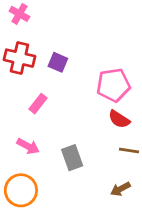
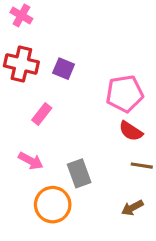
orange circle: (21, 190) -> (53, 205), moved

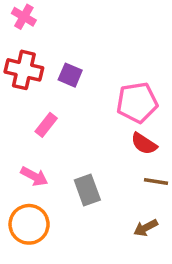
orange circle: (53, 205) -> (29, 224), moved

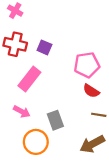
pink rectangle: (46, 125) -> (29, 79), size x1.6
orange circle: (29, 224) -> (36, 142), moved
brown arrow: (146, 228) -> (92, 144), size x1.6

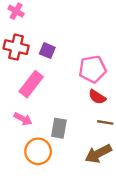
gray rectangle: (55, 120) -> (59, 128), turned 30

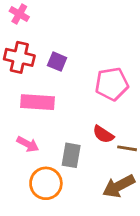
pink rectangle: (31, 84) -> (38, 102), turned 56
red semicircle: (97, 97) -> (103, 134), moved

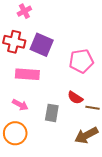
pink cross: (19, 14) -> (24, 11), moved, turned 32
purple square: (57, 62) -> (42, 45), size x1.6
orange circle: (46, 183) -> (15, 133), moved

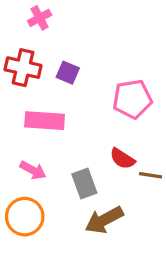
purple square: (42, 45) -> (68, 73), size x0.6
gray rectangle: (52, 113) -> (84, 183), turned -30
brown arrow: (86, 135) -> (104, 220), moved

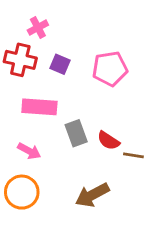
pink cross: (40, 18) -> (38, 28), moved
pink pentagon: (132, 99) -> (110, 69), moved
gray rectangle: (84, 183) -> (76, 133), moved

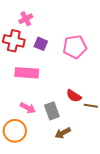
gray rectangle: (76, 133) -> (52, 111), moved
pink arrow: (29, 151) -> (28, 108), moved
brown arrow: (92, 195) -> (63, 133), size x0.7

